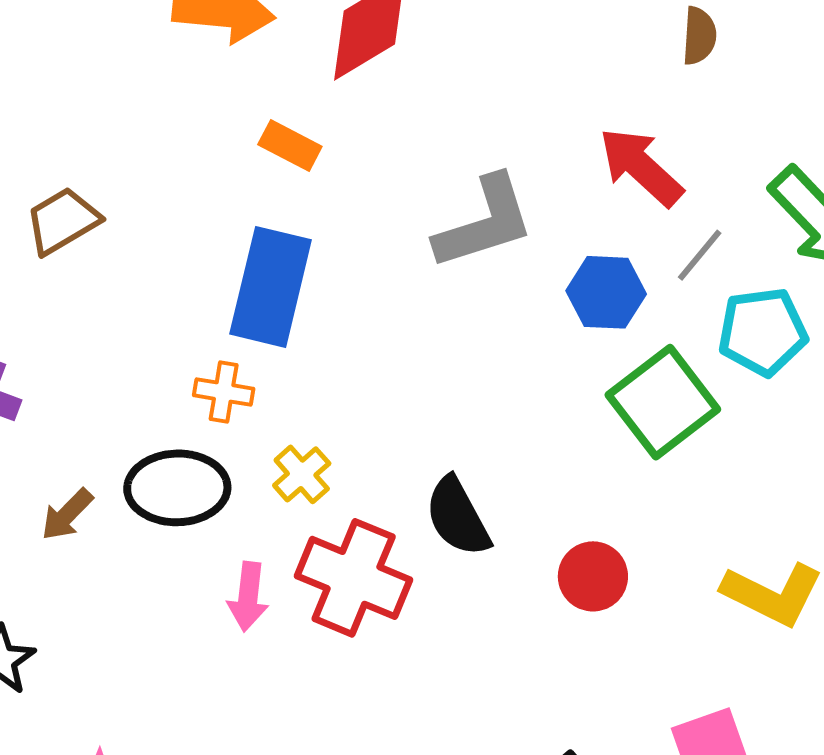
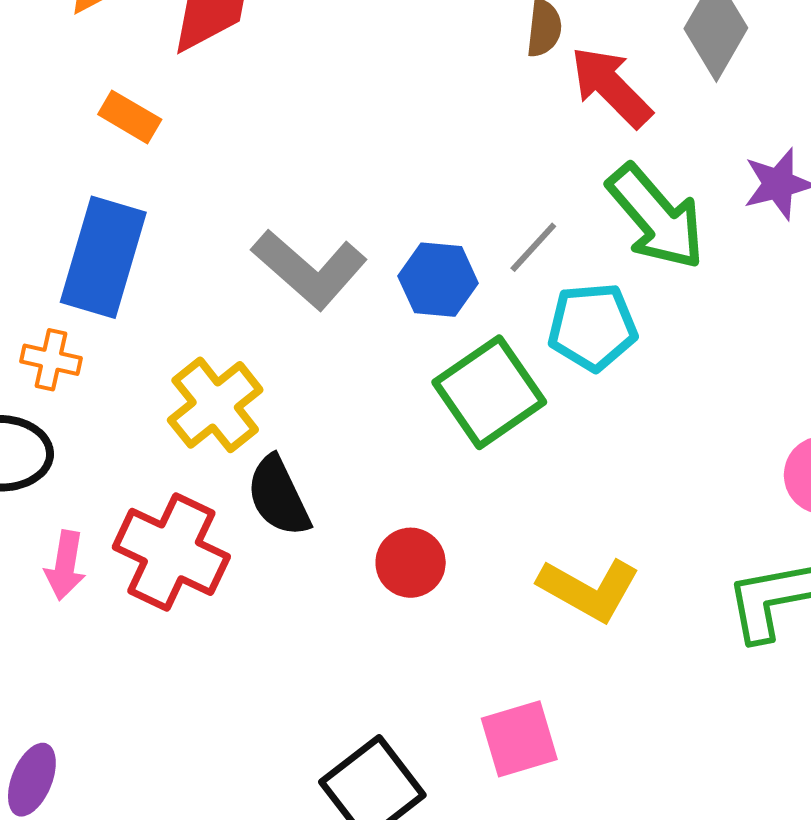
red arrow: (641, 167) -> (611, 87), moved
gray L-shape: (484, 223) -> (309, 269), moved, turned 56
yellow cross: (302, 474) -> (215, 405), moved, size x1.6

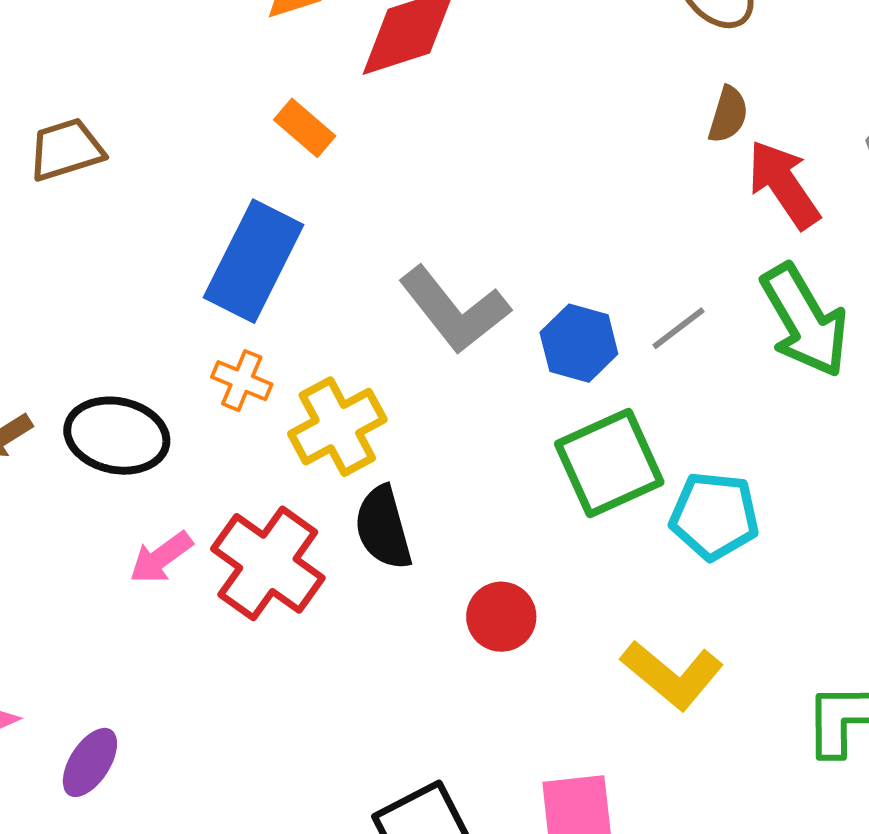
cyan pentagon: (592, 327) -> (714, 516), moved
orange cross: (51, 360) -> (242, 381), moved
pink arrow: (65, 565) -> (161, 558), turned 34

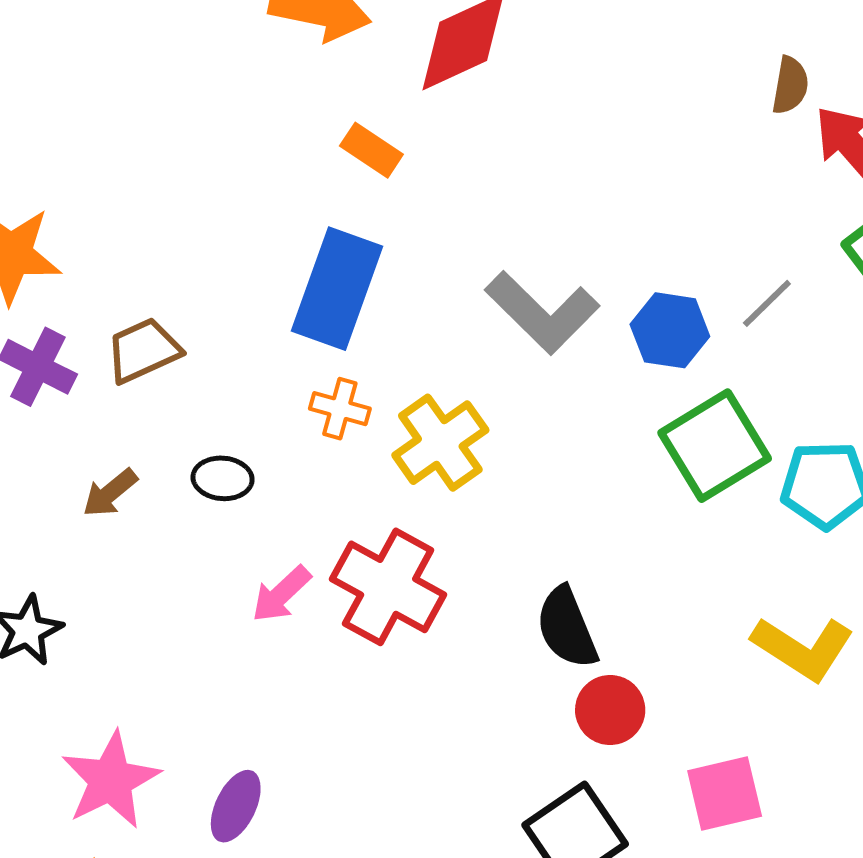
brown trapezoid: (66, 149) -> (143, 350), moved
black ellipse: (117, 436) -> (223, 478), size x0.6
black semicircle: (383, 528) -> (567, 628), moved
red circle: (501, 617) -> (610, 710), moved

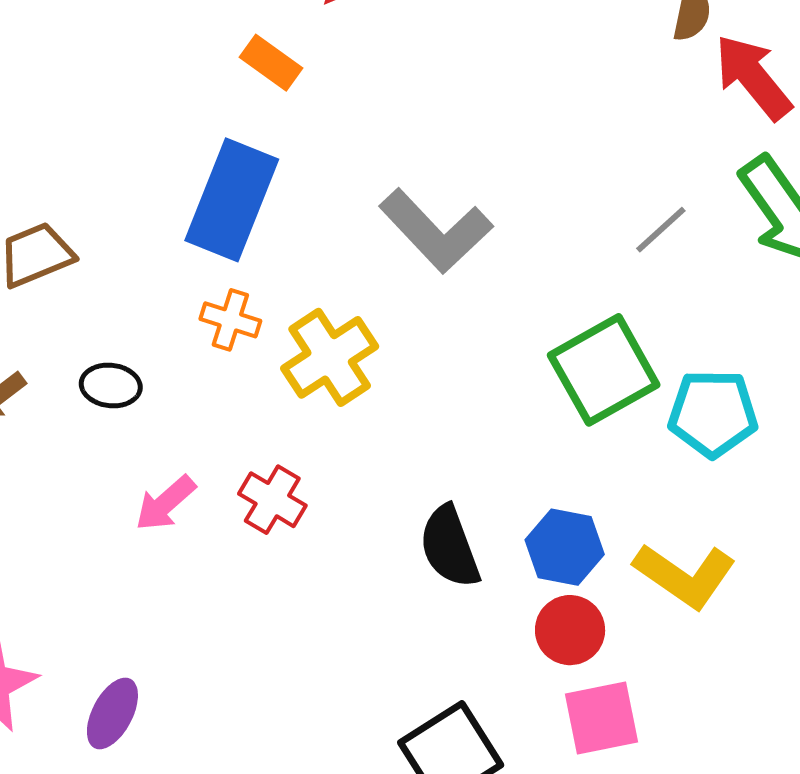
blue hexagon: (670, 330) -> (565, 547), moved
red cross: (388, 587) -> (272, 500), size x0.6
red circle: (610, 710) -> (570, 630), moved

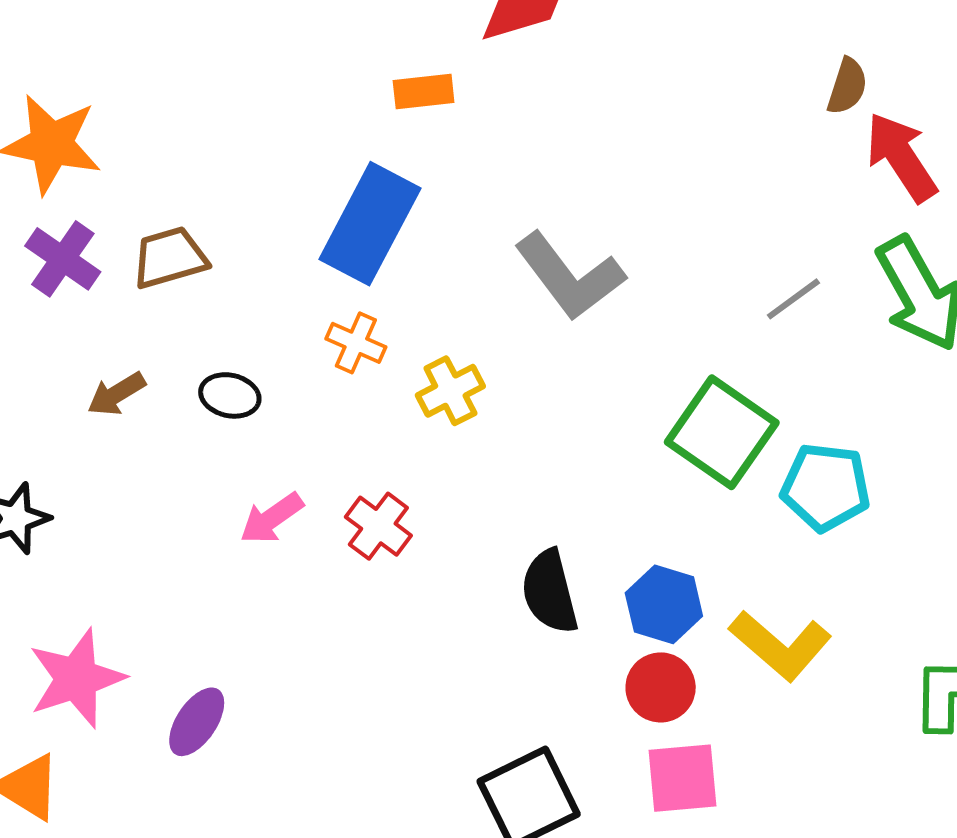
orange rectangle: (271, 63) -> (424, 91), turned -48
yellow cross: (330, 357) -> (450, 391), size x0.7
green square: (604, 370) -> (722, 432), turned -32

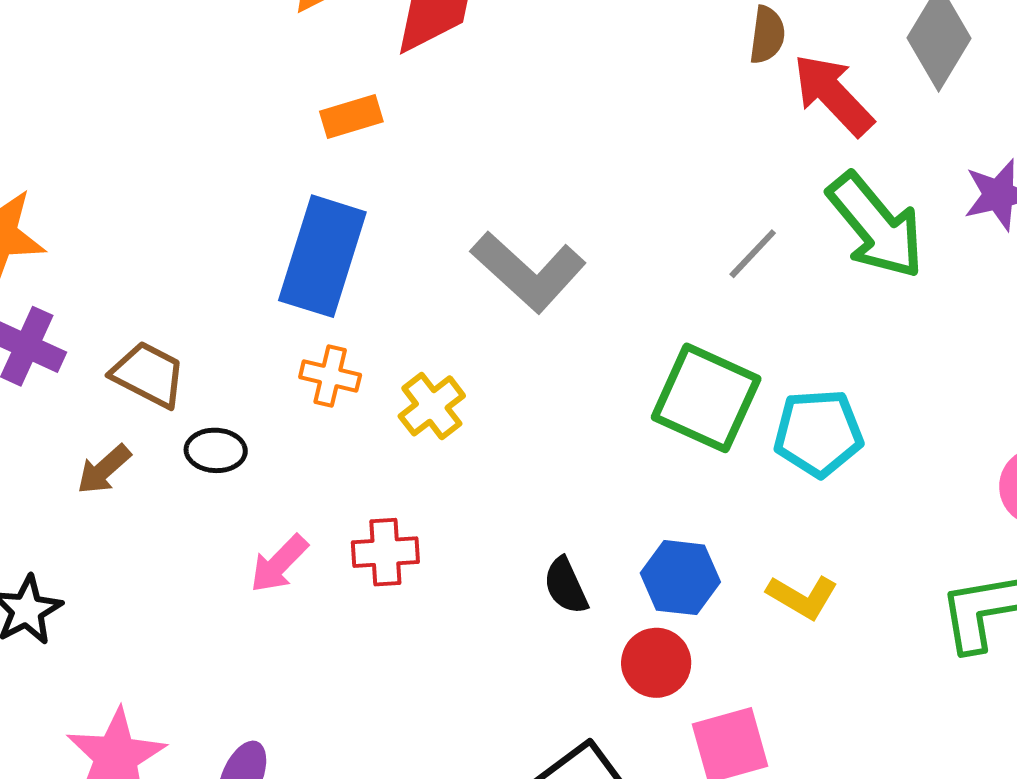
brown trapezoid: (169, 258) -> (148, 375), moved, turned 54
red cross: (378, 526) -> (385, 552), turned -30
black semicircle: (550, 592) -> (566, 586), size x0.7
yellow L-shape: (780, 645) -> (802, 597), size x0.7
red circle: (661, 687) -> (656, 663), moved

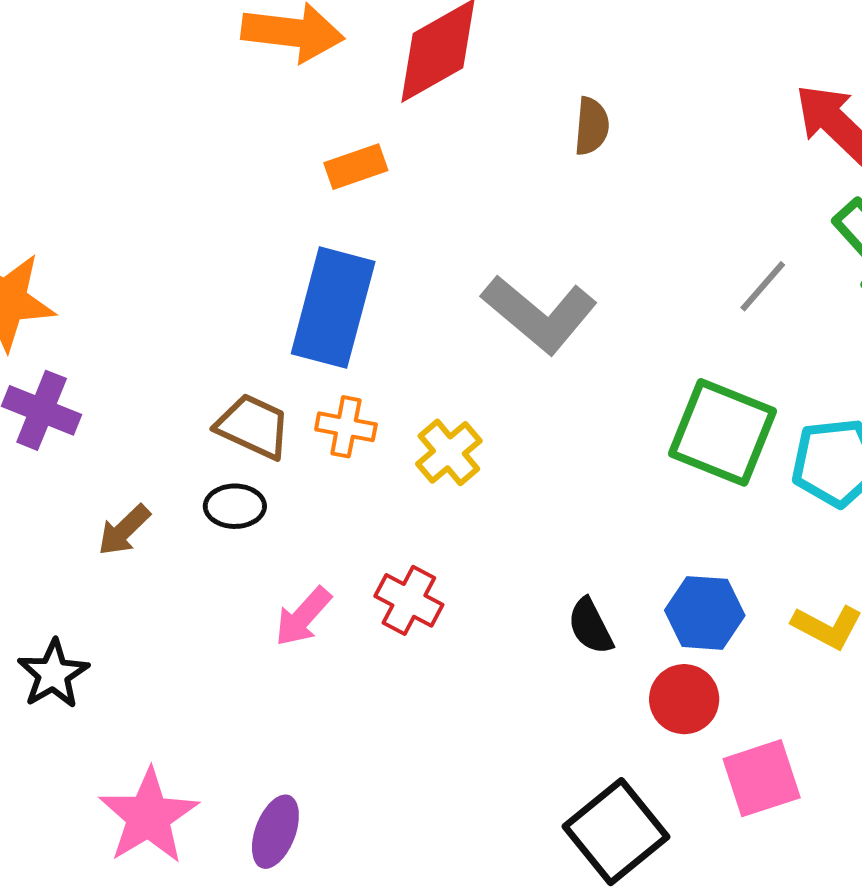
brown semicircle: (767, 35) -> (592, 126), moved
brown trapezoid: (148, 375) -> (253, 426), moved
red cross: (385, 552) -> (409, 600), turned 34

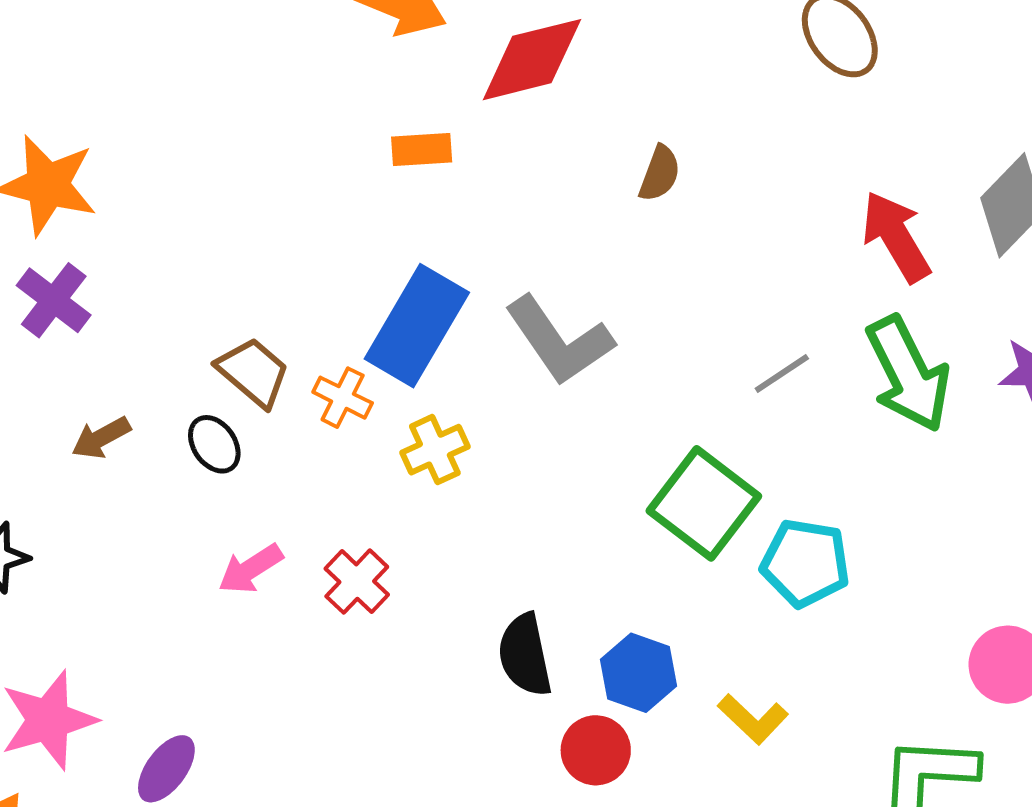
blue rectangle: (333, 308) -> (417, 326), moved
black ellipse: (235, 506) -> (214, 444), turned 40
black semicircle: (590, 626) -> (525, 655), size x1.4

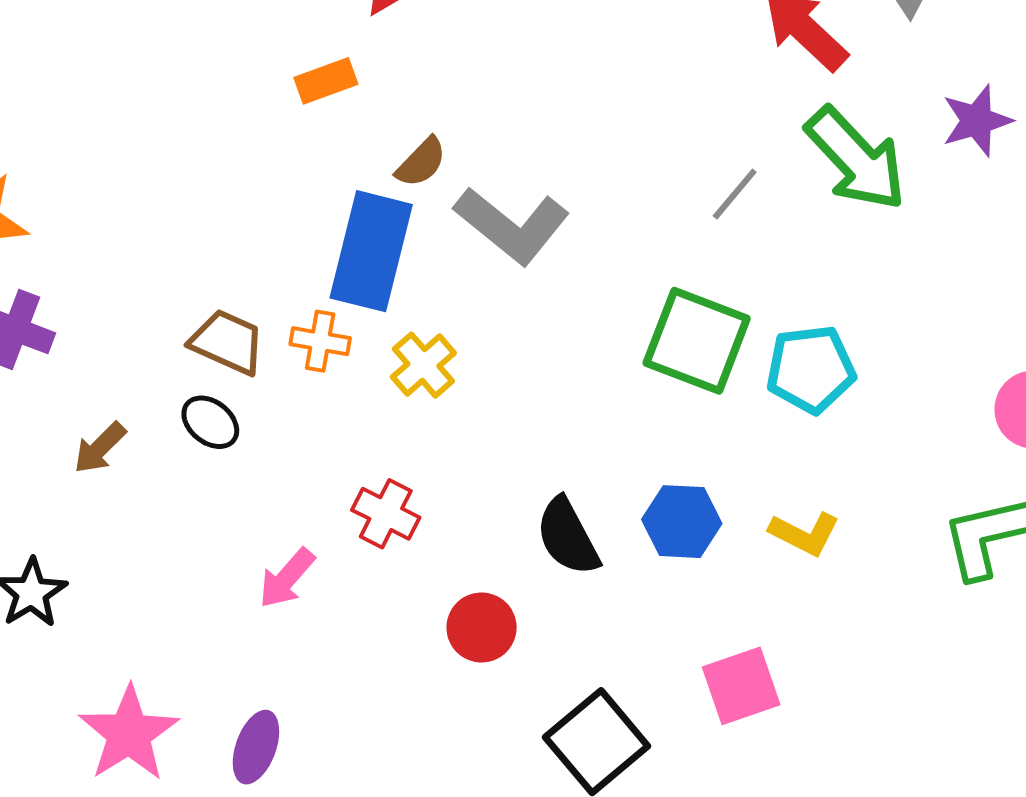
brown semicircle: (660, 173) -> (421, 162), moved, turned 40
pink arrow: (251, 569) -> (287, 578), moved
red circle: (596, 750) -> (482, 627), moved

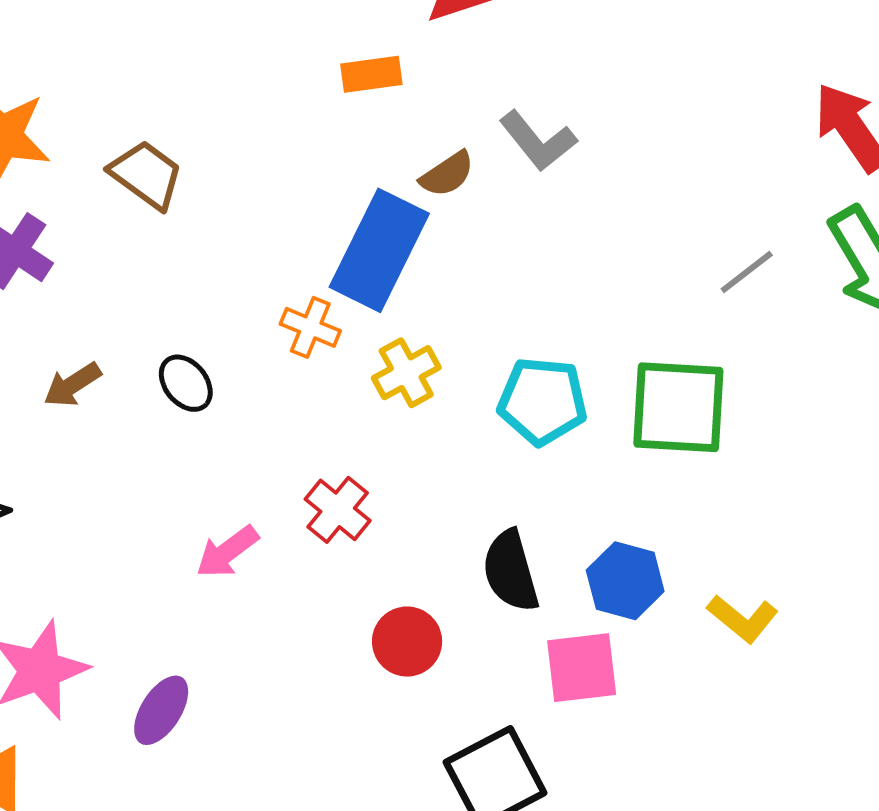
gray L-shape: (512, 225) -> (538, 141), moved, size x0.7
green square: (697, 341) -> (678, 407), turned -30
brown trapezoid: (227, 342) -> (146, 175), moved
cyan pentagon: (811, 369) -> (542, 401), moved
pink square: (741, 686) -> (582, 668), moved

